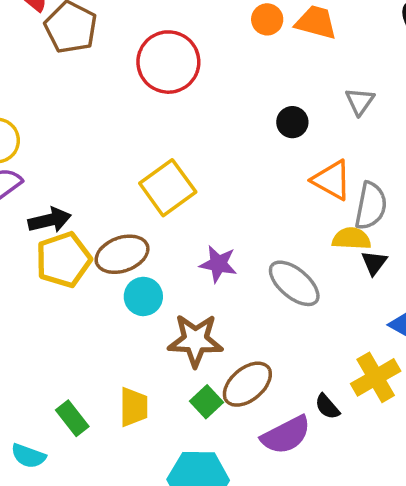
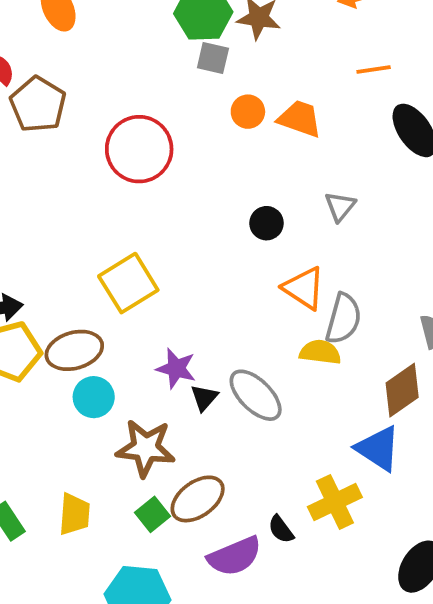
black triangle: (374, 263) -> (204, 398), moved

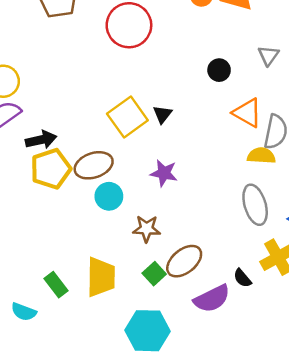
gray ellipse: (256, 395) -> (255, 205), moved, turned 33
black triangle: (204, 398) -> (163, 114), moved
brown star: (146, 448) -> (147, 229), size x0.7
yellow trapezoid: (74, 514) -> (101, 277), size x1.4

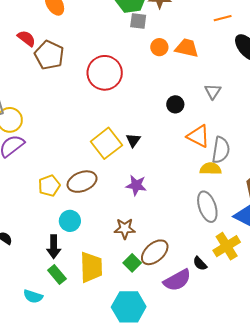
black arrow: (41, 140) -> (54, 247), moved, turned 105
yellow pentagon: (51, 169) -> (49, 186), size x0.7
cyan circle: (109, 196) -> (70, 221), moved

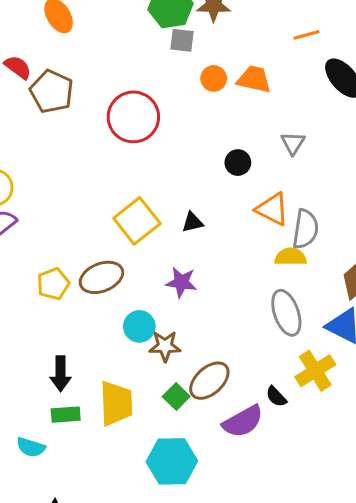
black triangle: (133, 140) -> (192, 222), moved, turned 42
cyan circle: (70, 221) -> (139, 326), moved
green rectangle: (57, 274) -> (66, 415), turned -54

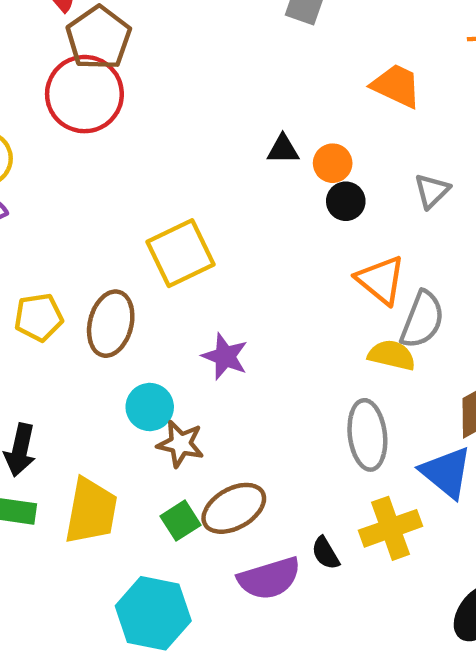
orange circle: (214, 78) -> (333, 163), moved
red circle: (133, 117) -> (84, 94), moved
black triangle: (192, 222) -> (283, 149), moved
brown ellipse: (101, 277) -> (111, 324), turned -66

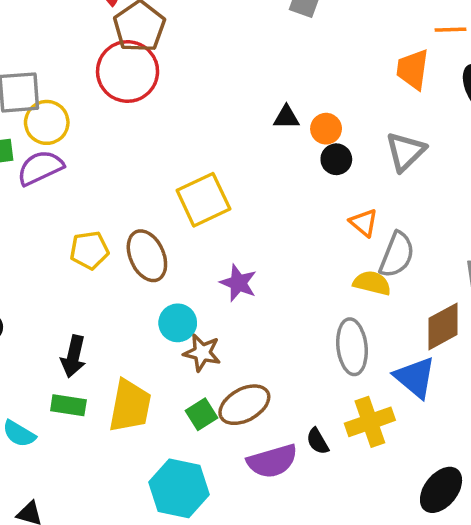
orange trapezoid: (396, 86) -> (413, 69), moved, turned -108
gray triangle: (432, 191) -> (405, 152), size x1.4
orange triangle: (381, 280) -> (364, 223), size x0.7
brown ellipse: (111, 324) -> (147, 256), turned -39

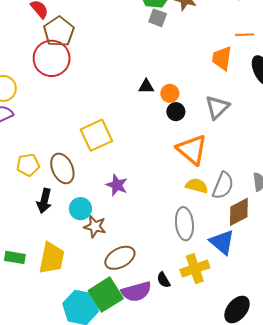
orange triangle: (364, 223) -> (192, 150), size x1.8
gray semicircle: (397, 255) -> (223, 186), moved
black arrow: (73, 356) -> (44, 201), moved
green square: (202, 414) -> (106, 295), moved, size x1.8

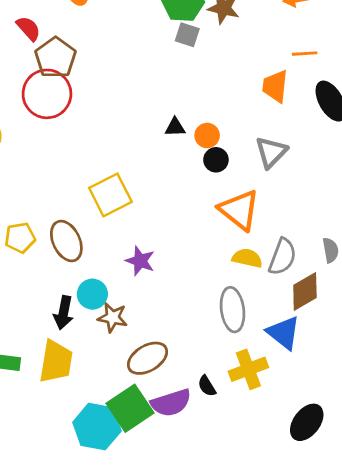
black arrow: (44, 201) -> (63, 313), moved

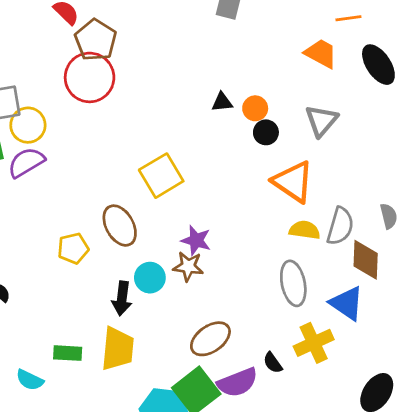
orange trapezoid: (275, 86) -> (321, 53), turned 116
yellow pentagon: (20, 238) -> (73, 248), moved
brown diamond: (305, 291) -> (366, 260), turned -54
brown star: (113, 317) -> (188, 266), moved

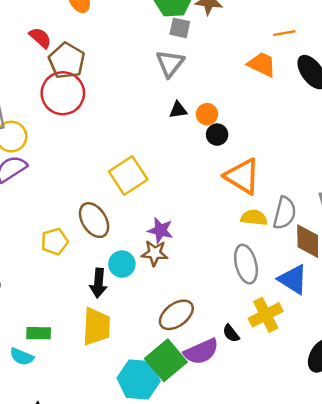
gray triangle: (321, 121) -> (170, 63), moved
green rectangle: (68, 353) -> (39, 333), moved

